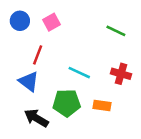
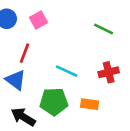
red cross: (121, 74) -> (109, 72), turned -30

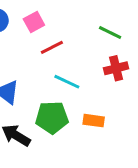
red line: (25, 53) -> (52, 47), moved, turned 42
red cross: (109, 72) -> (116, 68), moved

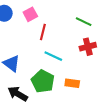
red line: (52, 47) -> (43, 32), turned -49
green pentagon: (52, 118) -> (43, 81), turned 30

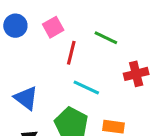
green line: (84, 22) -> (106, 38), moved

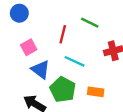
pink square: (53, 27) -> (29, 47), moved
blue triangle: (26, 98) -> (40, 70), moved

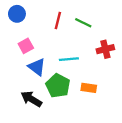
red line: (63, 34) -> (58, 20), moved
cyan line: (74, 61) -> (69, 59), turned -30

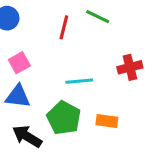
green line: (83, 23) -> (98, 17), moved
blue triangle: (37, 67) -> (18, 96), moved, turned -30

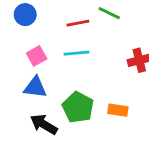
red line: (64, 27) -> (78, 23), turned 65
cyan line: (79, 81) -> (77, 53), moved

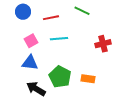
red line: (78, 23) -> (51, 18), moved

